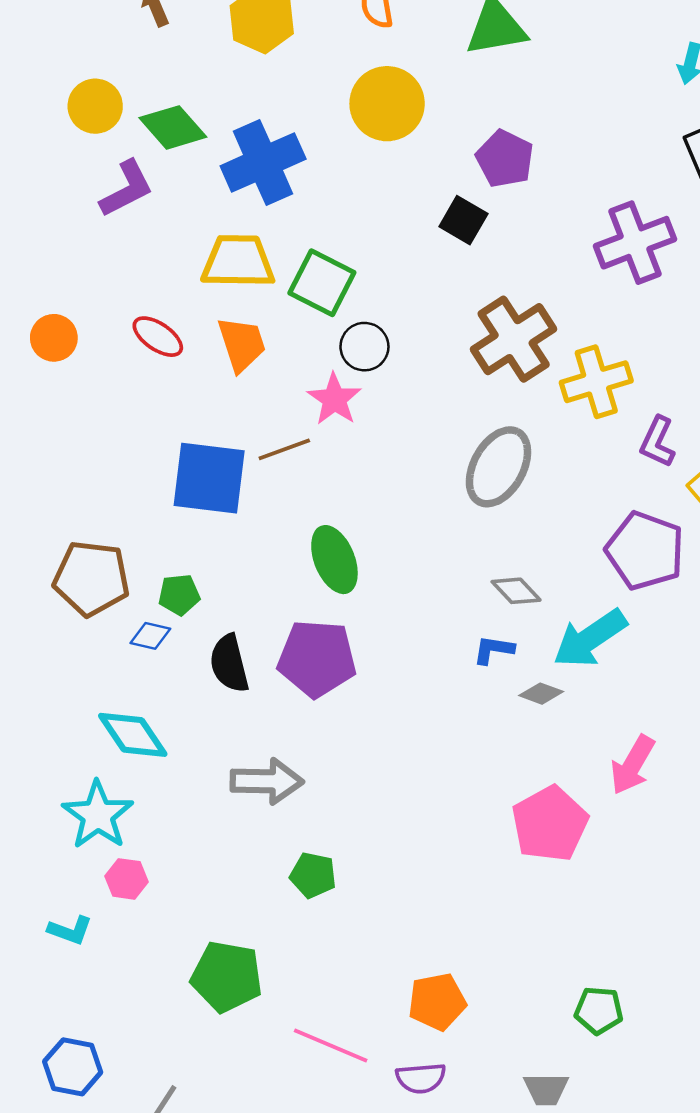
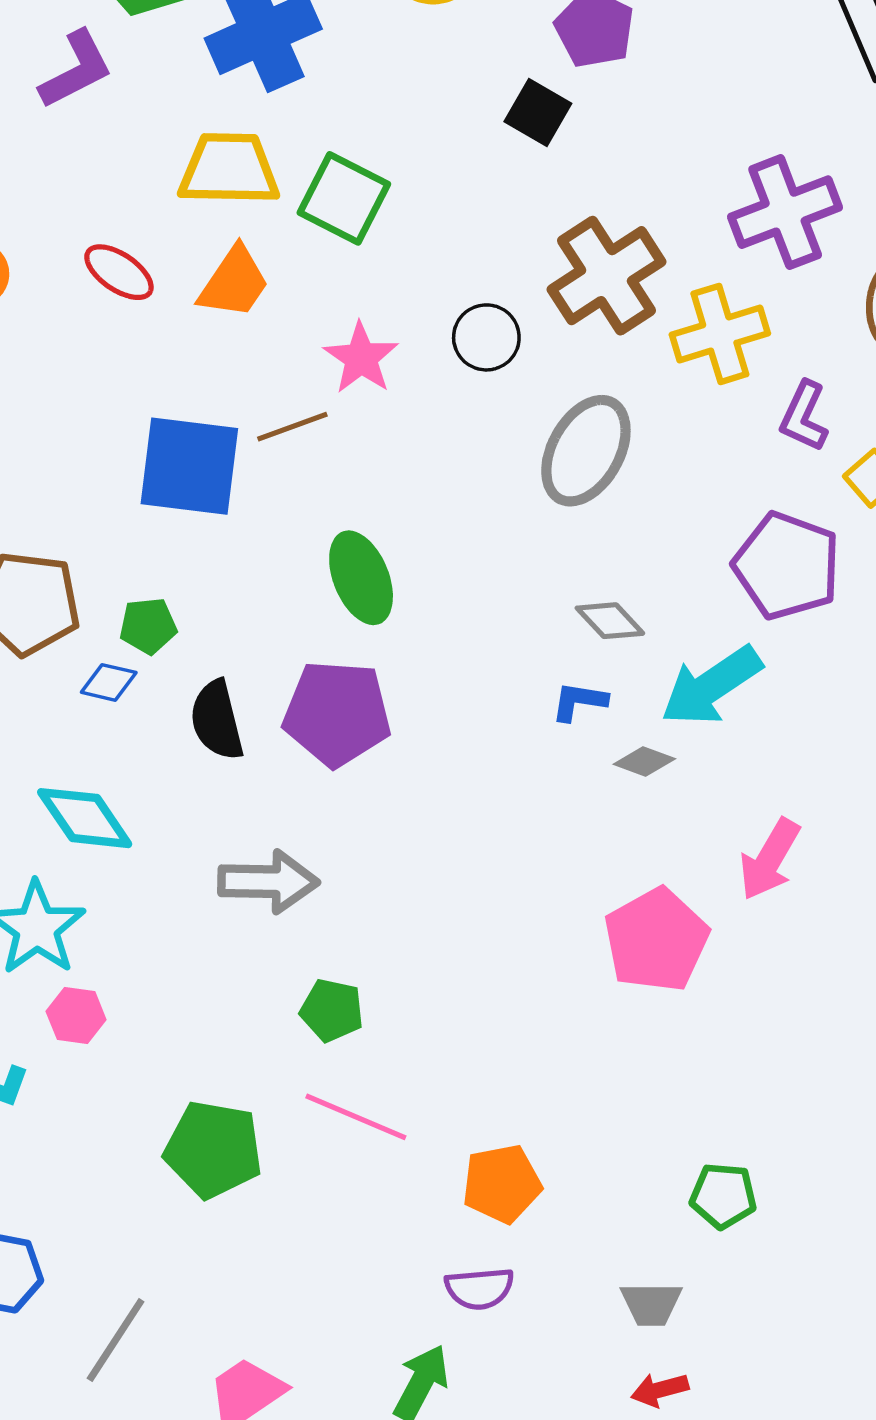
purple cross: (635, 243) -> (785, 212), moved
orange trapezoid: (242, 344) -> (234, 282), turned 52
black circle: (364, 347) -> (486, 337), moved
pink line: (331, 1046) -> (356, 1117), moved

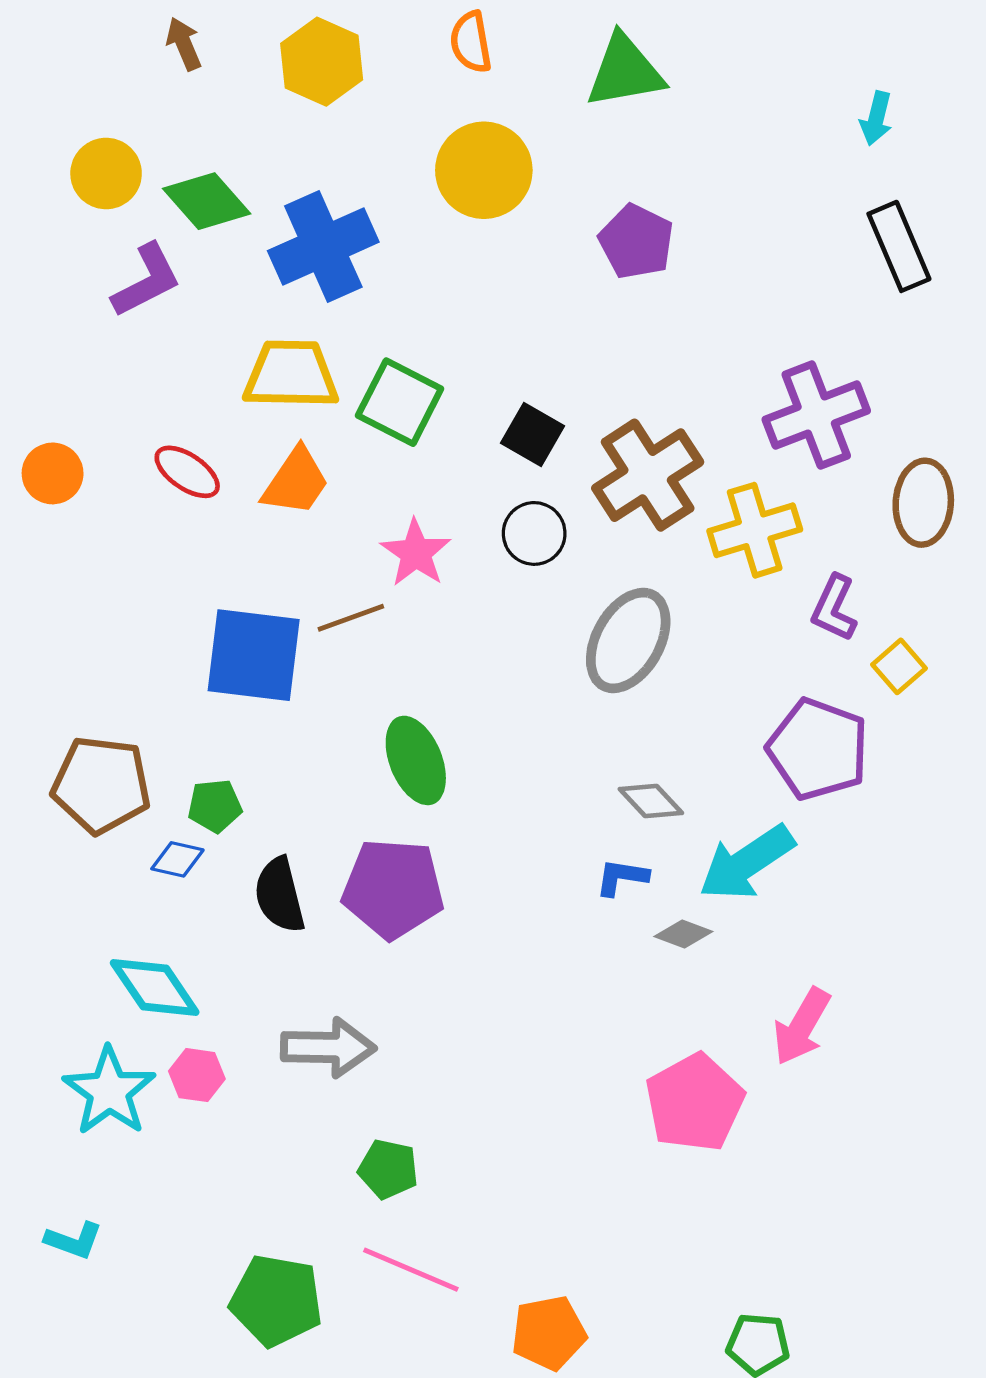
black square: (538, 113) -> (533, 435), moved
pink hexagon: (76, 1016) -> (197, 1075), moved

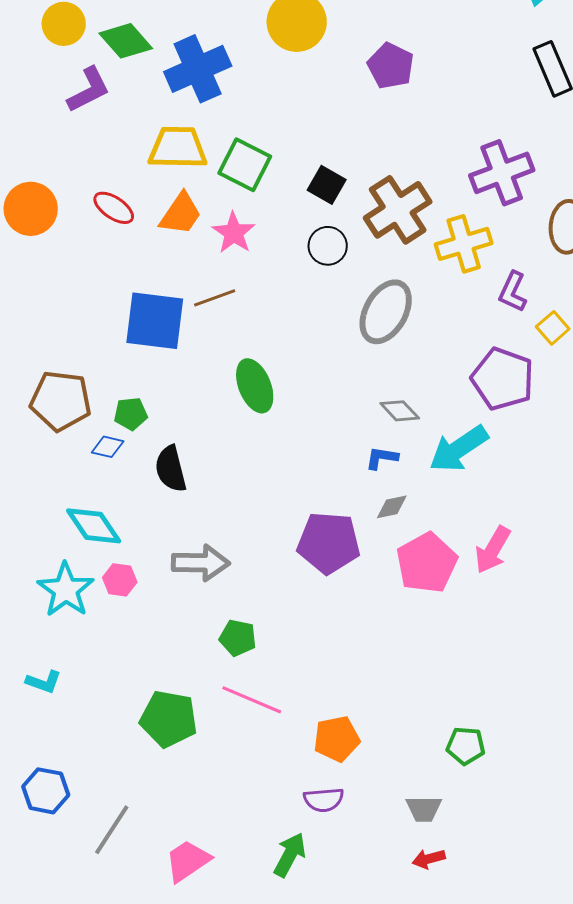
orange circle: (53, 473) -> (31, 209), size x1.4
pink star: (416, 553) -> (234, 233), moved
purple pentagon: (393, 889) -> (329, 543), moved
gray diamond: (683, 934) -> (392, 507), moved, turned -32
pink pentagon: (695, 1103) -> (427, 563), moved

